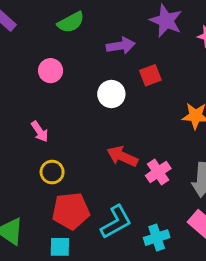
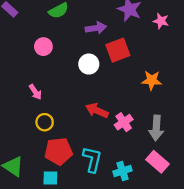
red square: (150, 75) -> (118, 50), size x1.5
cyan L-shape: (116, 222) -> (92, 159), turned -48

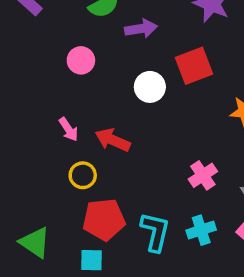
purple arrow: (96, 28) -> (141, 29), moved
red arrow: (97, 111) -> (113, 140), moved
cyan cross: (123, 171) -> (201, 230), moved

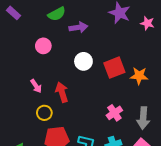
red square: (194, 66) -> (114, 68), moved
red arrow: (113, 140) -> (62, 92), turned 48

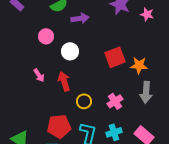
white circle: (83, 61) -> (70, 51), moved
yellow circle: (44, 113) -> (84, 101), moved
gray arrow: (143, 118) -> (146, 92), moved

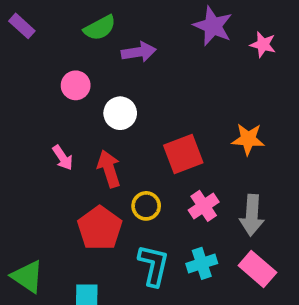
red square: (115, 57) -> (183, 154), moved
gray arrow: (146, 92) -> (252, 215), moved
red pentagon: (59, 126) -> (100, 228), moved, turned -30

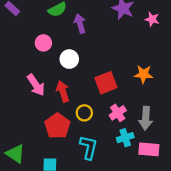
purple arrow: (139, 52) -> (80, 24), turned -96
pink arrow: (63, 158) -> (36, 85), size x1.5
cyan cross: (202, 263) -> (125, 138), moved
pink rectangle: (257, 269) -> (149, 149), turned -36

